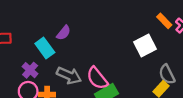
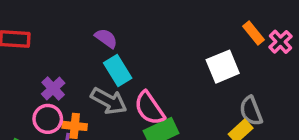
purple semicircle: (64, 33) -> (106, 38), turned -98
cyan rectangle: (45, 48) -> (118, 71), moved

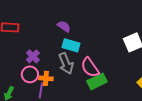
cyan rectangle: (118, 71) -> (71, 45), turned -42
gray arrow: (109, 101) -> (66, 63), turned 40

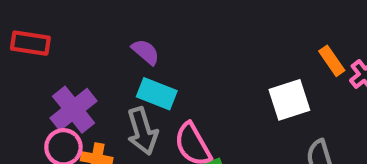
purple cross: (33, 56) -> (73, 110), size x1.5

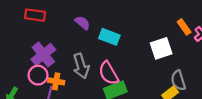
red rectangle: (30, 43) -> (35, 15), moved
cyan rectangle: (157, 94) -> (109, 37), moved

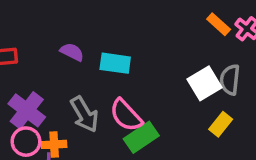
white square: (161, 48) -> (204, 83), moved
gray semicircle: (178, 80) -> (230, 80), moved, turned 36

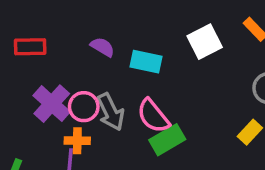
white square: (204, 83) -> (205, 42), moved
pink circle: (26, 142) -> (84, 107), moved

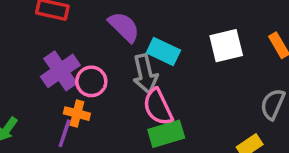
purple semicircle: (103, 47) -> (124, 27), size x1.4
gray arrow: (111, 112) -> (145, 74), moved

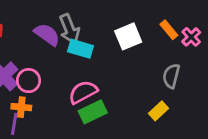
gray arrow: (145, 74) -> (69, 29), moved
pink semicircle: (158, 107) -> (83, 92), turned 96

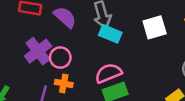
purple semicircle: (47, 34) -> (65, 17), moved
orange cross: (21, 107) -> (64, 84), moved

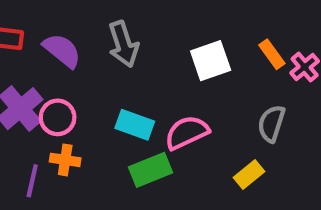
cyan rectangle: (110, 34) -> (135, 125), moved
pink semicircle: (108, 73) -> (187, 132), moved

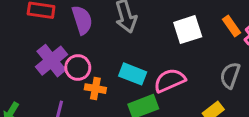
purple semicircle: (62, 50) -> (82, 20), turned 32
orange cross: (65, 160) -> (95, 89), moved

